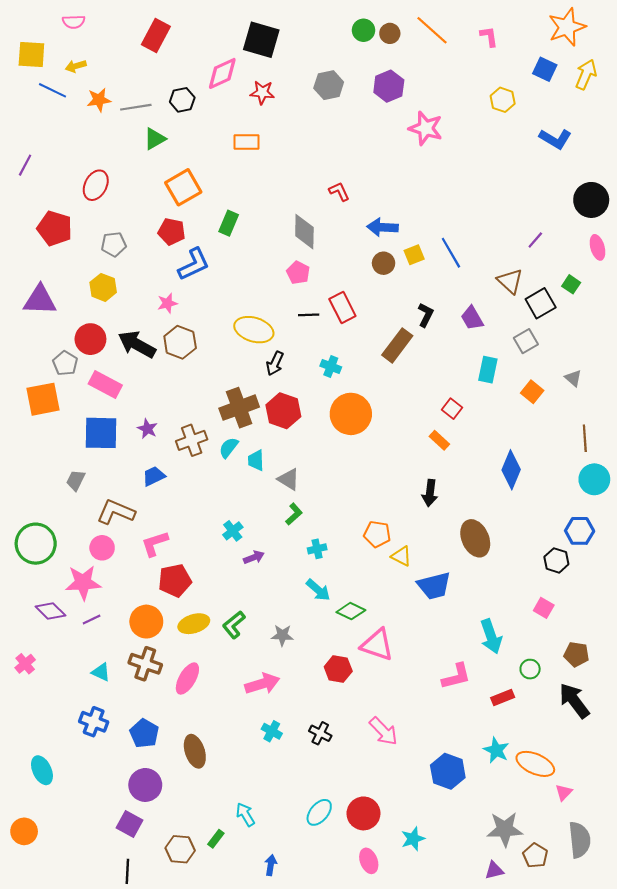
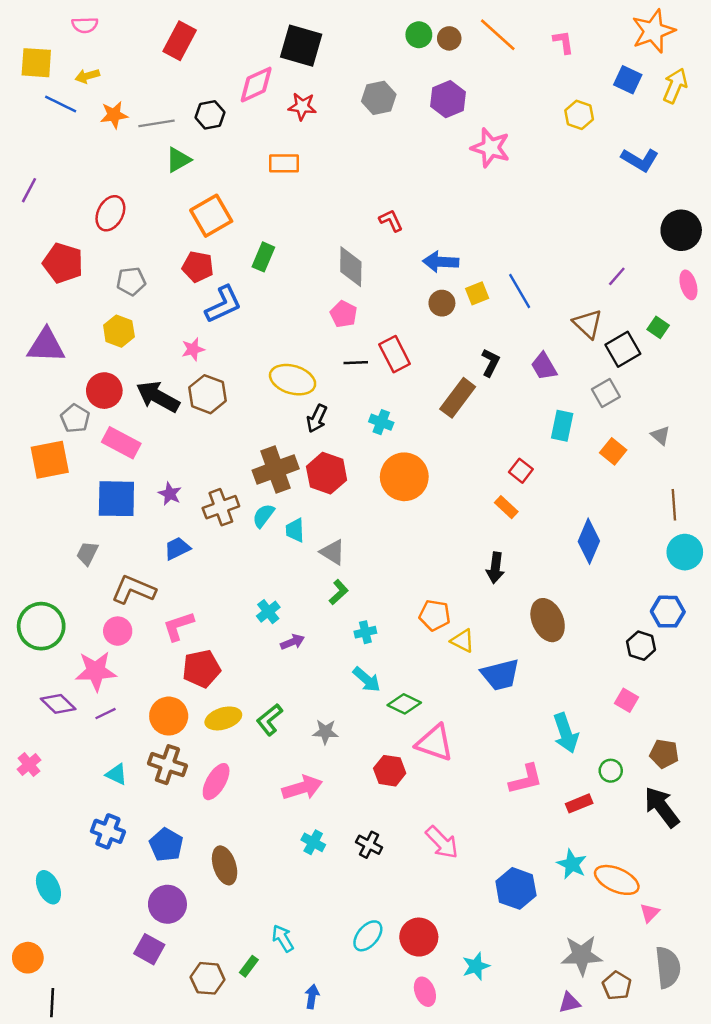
black line: (127, 871) -> (52, 1003), moved

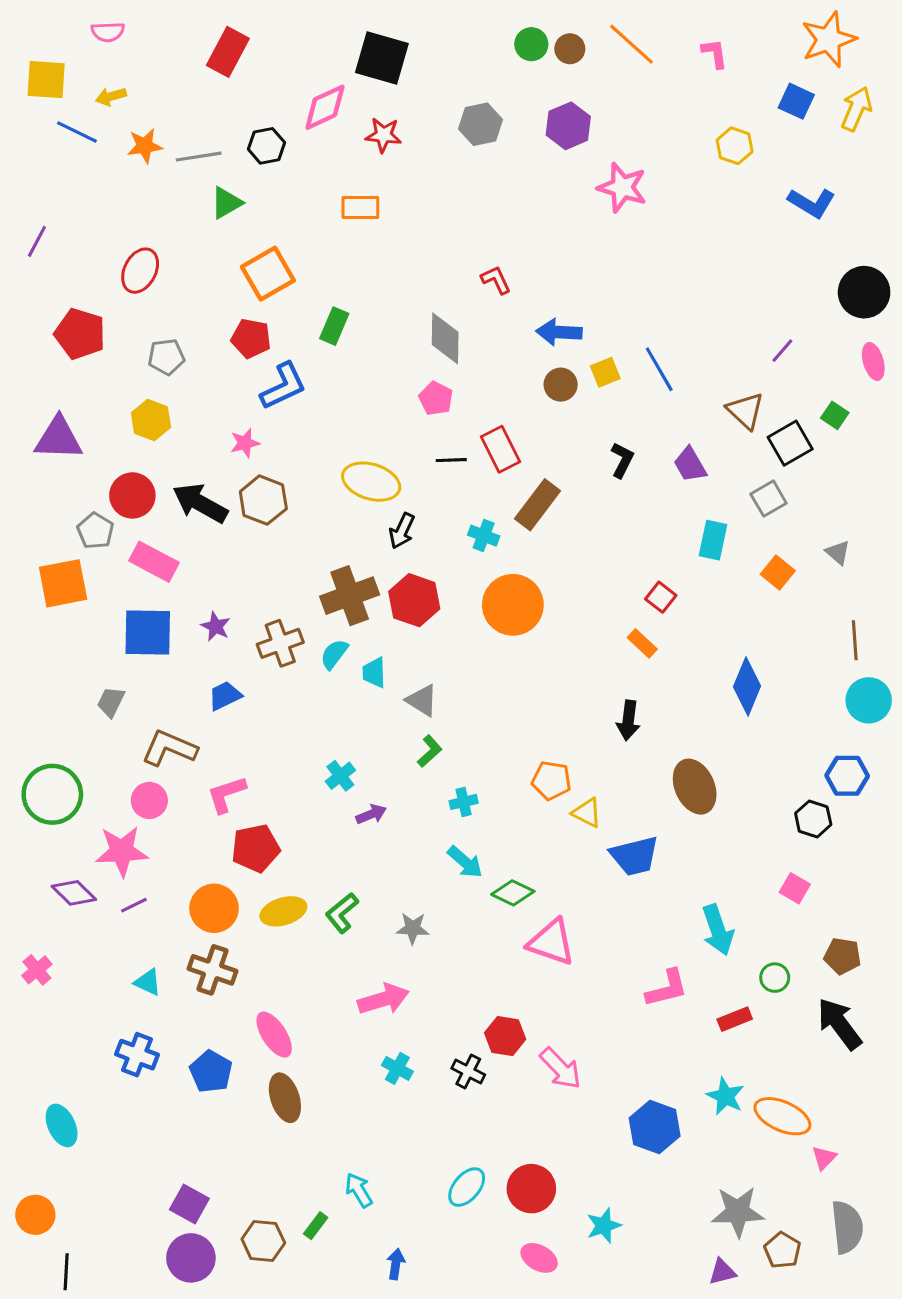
brown rectangle: (458, 398) -> (538, 505), moved
red hexagon: (390, 771) -> (505, 1036), moved
pink ellipse: (216, 782) -> (274, 1035), moved, turned -63
purple circle: (167, 904) -> (191, 1258), moved
pink ellipse: (425, 992) -> (539, 1258), turned -40

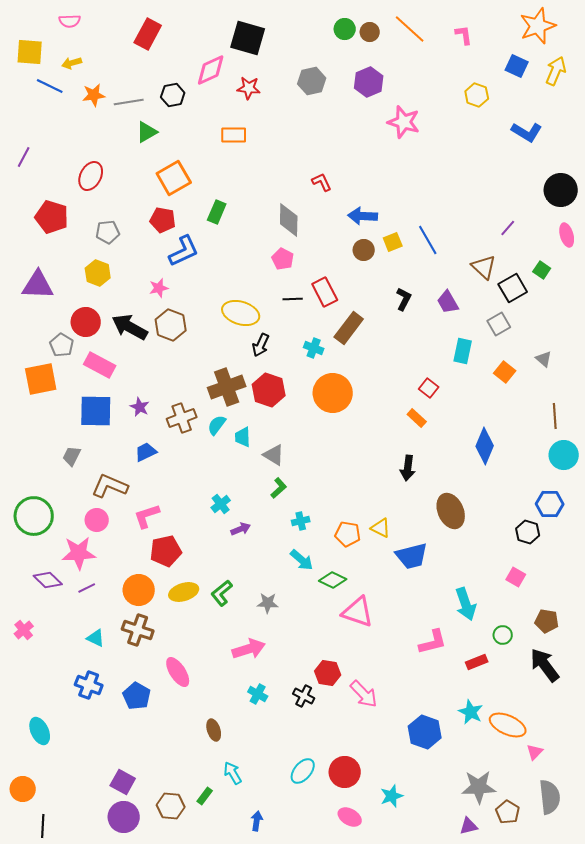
orange pentagon: (551, 780) -> (348, 534), moved
brown ellipse: (285, 1098) -> (214, 730), moved, size x0.7

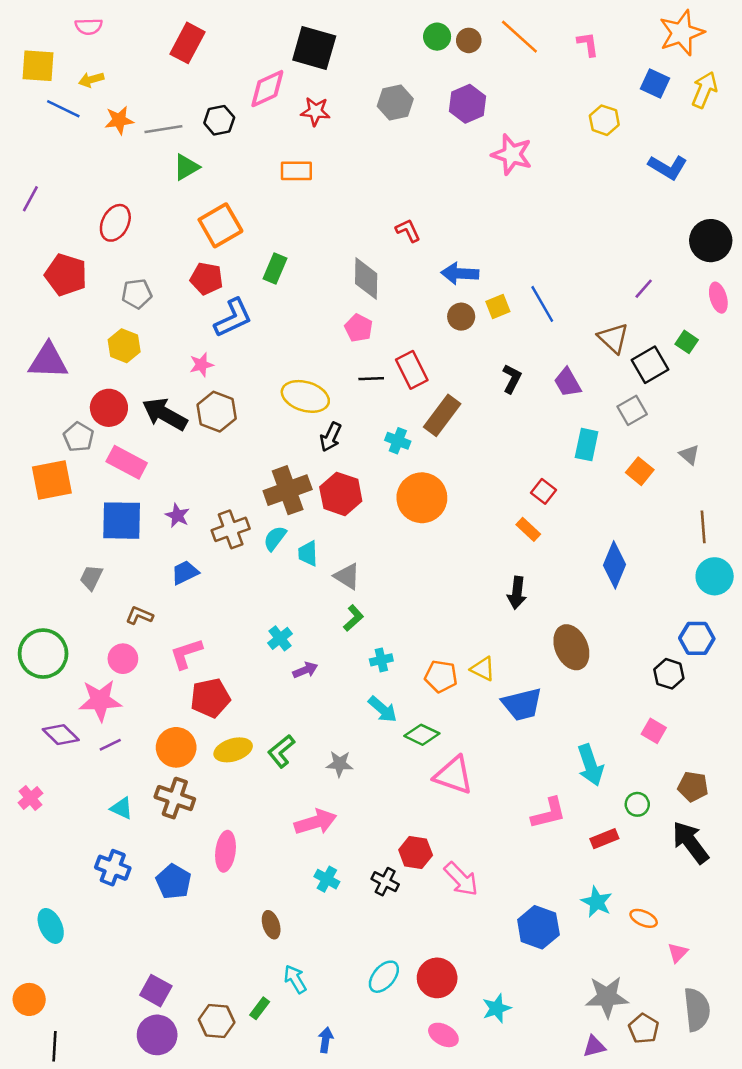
brown L-shape: (110, 486) -> (139, 616), size x0.6
pink ellipse: (178, 672) -> (226, 851), turned 40
orange ellipse: (508, 725) -> (644, 918), size x0.6

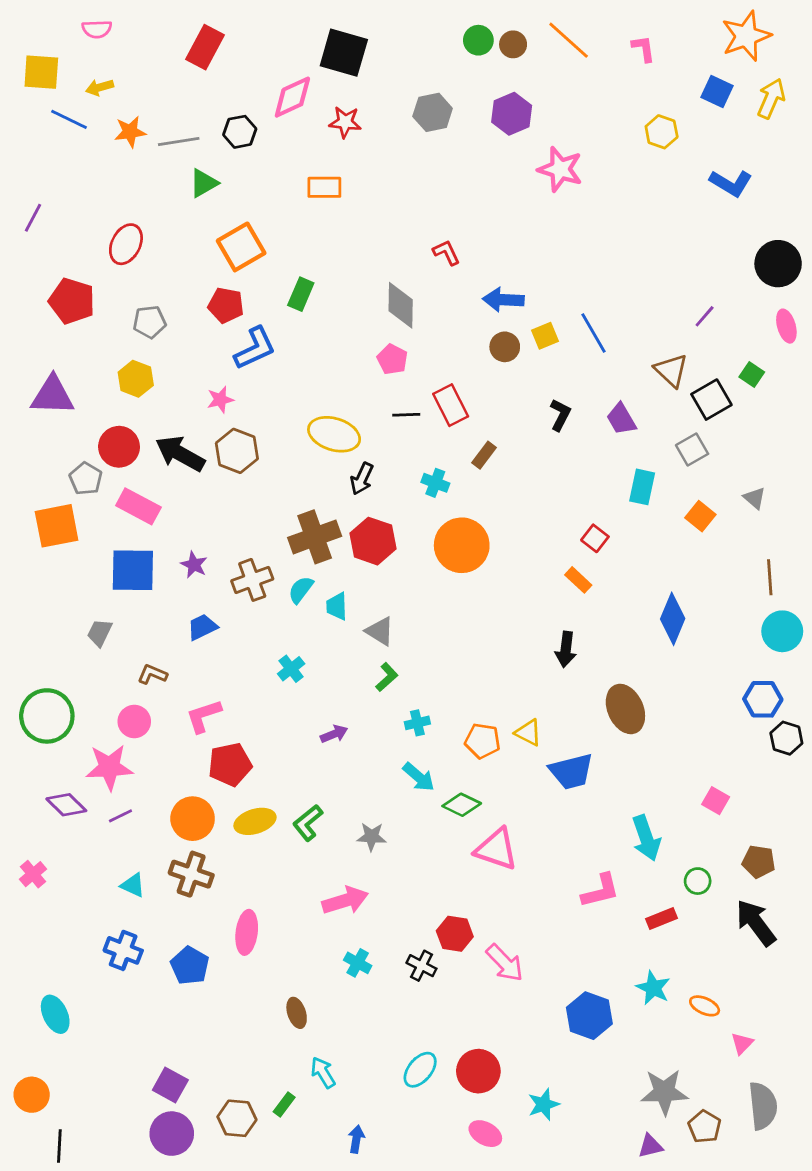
brown rectangle: (442, 415) -> (484, 455), size x0.6
cyan cross: (280, 638) -> (291, 669), moved
black hexagon: (669, 674) -> (786, 738), moved

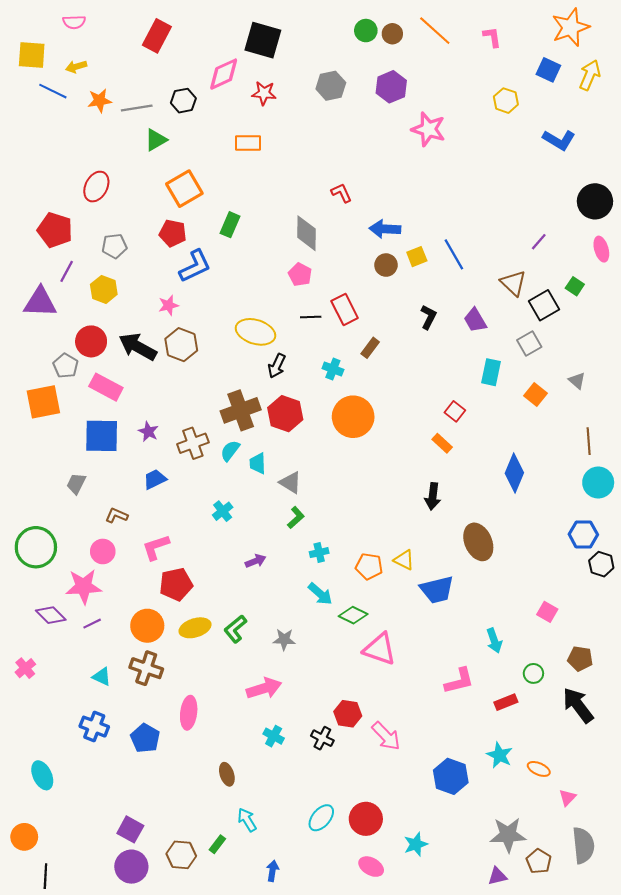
purple line: (33, 218) -> (67, 271), moved
cyan arrow: (646, 838) -> (494, 641), size x0.7

